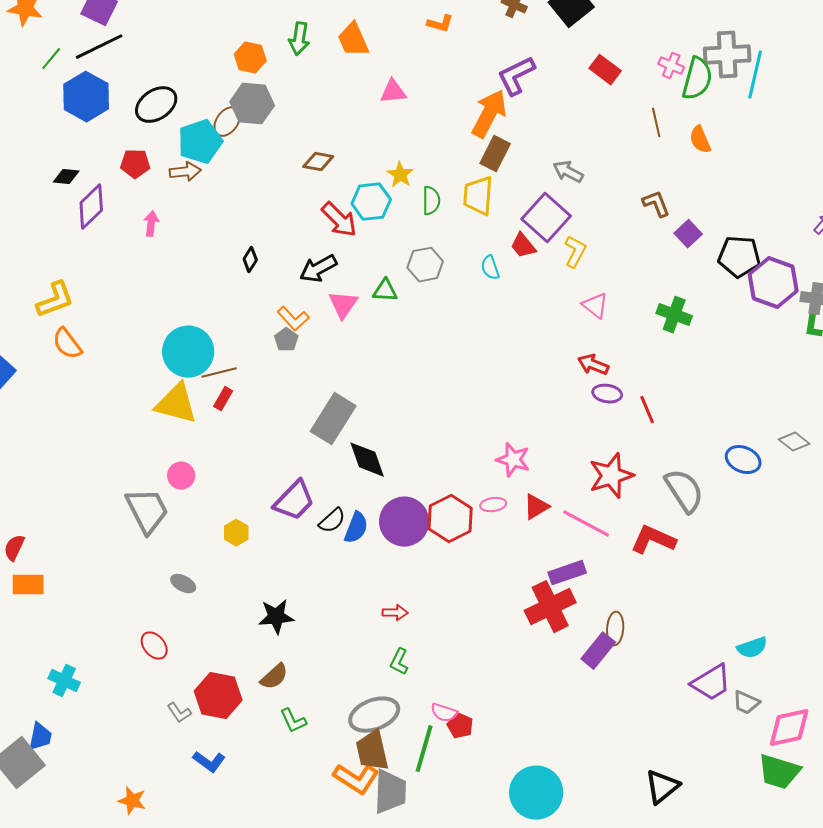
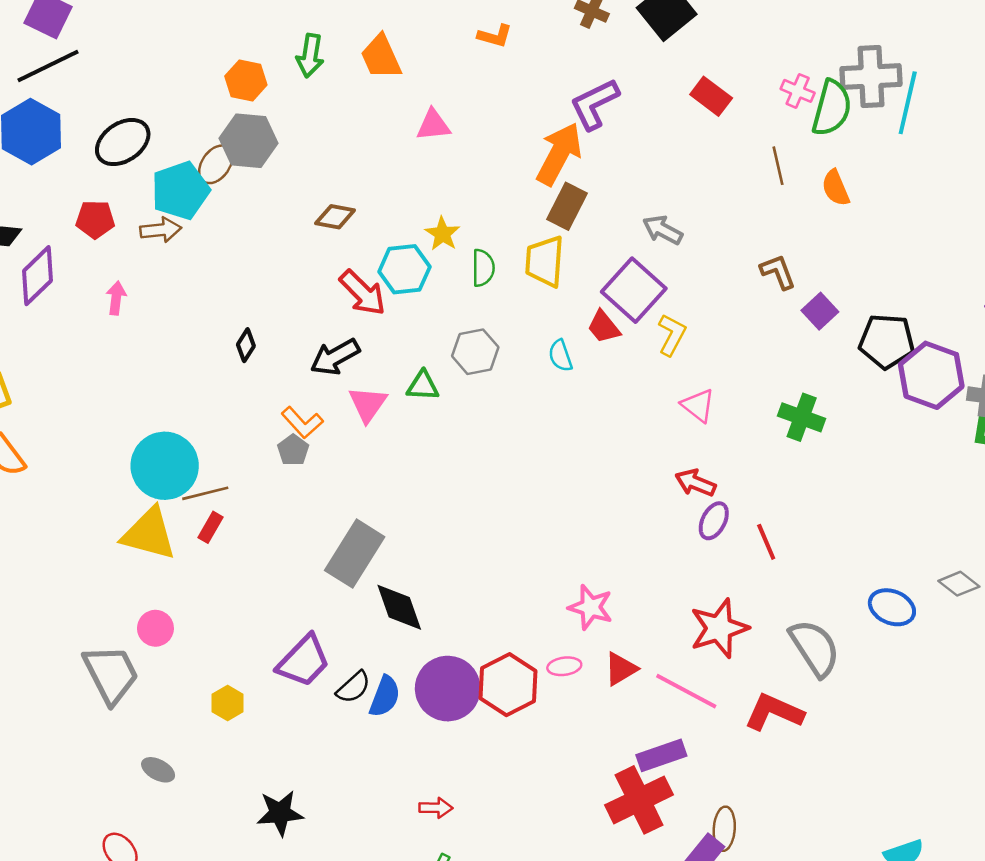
purple ellipse: (607, 394) -> (714, 521), turned -72

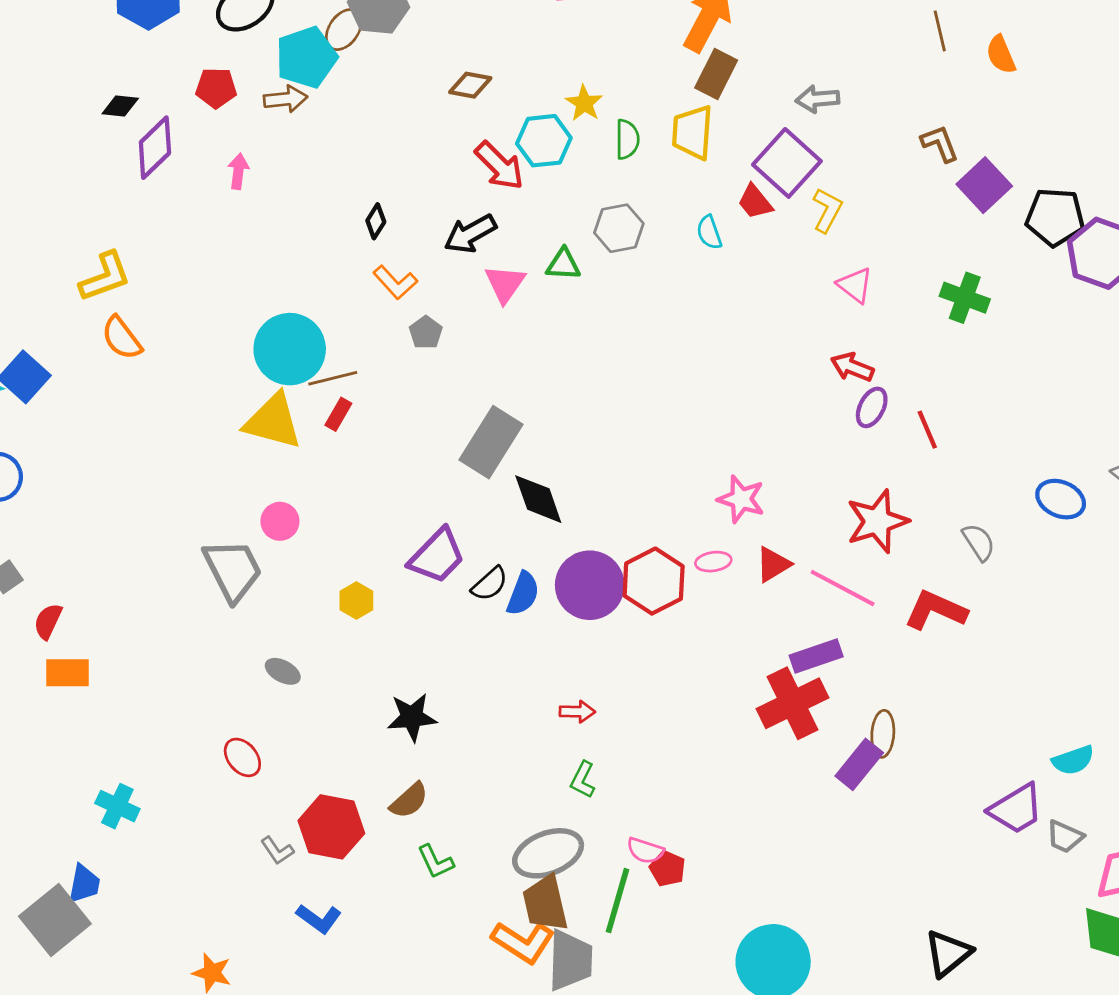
gray arrow: (663, 230) -> (818, 99), turned -33
purple square: (820, 311) -> (984, 185), size x1.4
orange L-shape: (302, 423) -> (395, 282), moved
gray semicircle: (815, 648) -> (979, 542), size x0.6

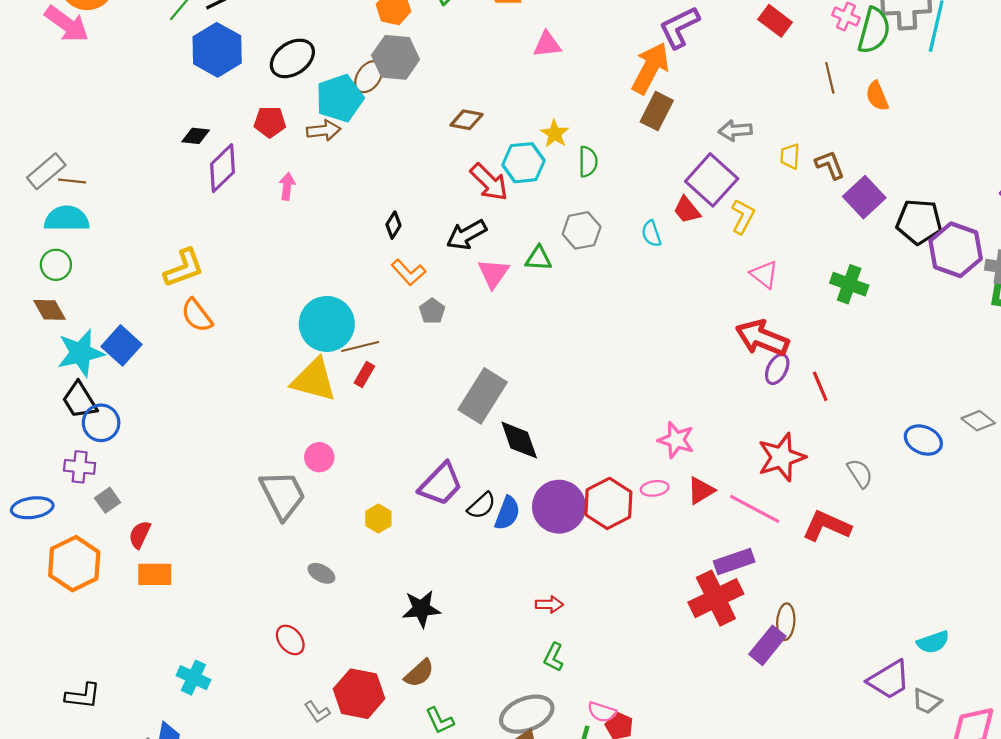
yellow trapezoid: (693, 132) -> (790, 156), moved, size x0.6
red arrow: (852, 367) -> (762, 338), size x1.6

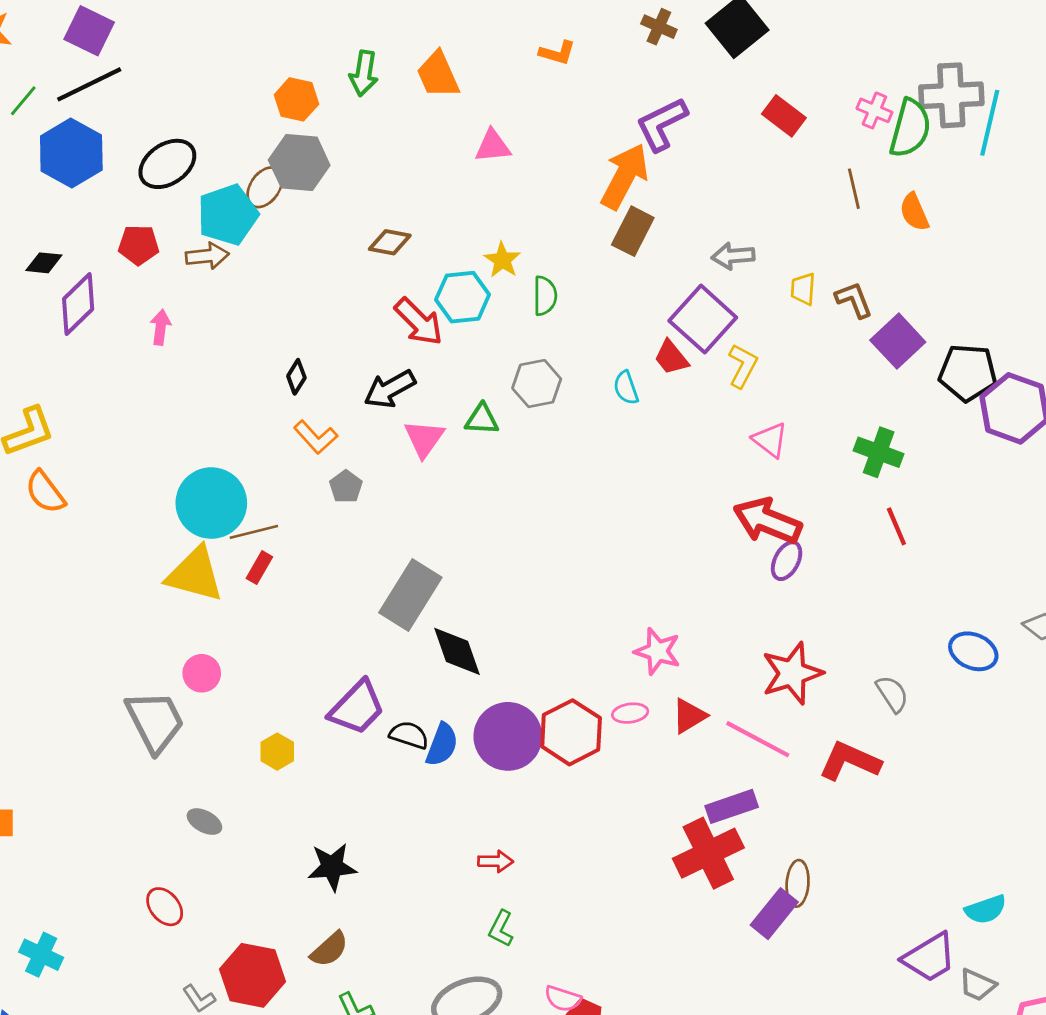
red line: (820, 386) -> (896, 526), moved
black semicircle: (482, 506) -> (409, 735), turned -120

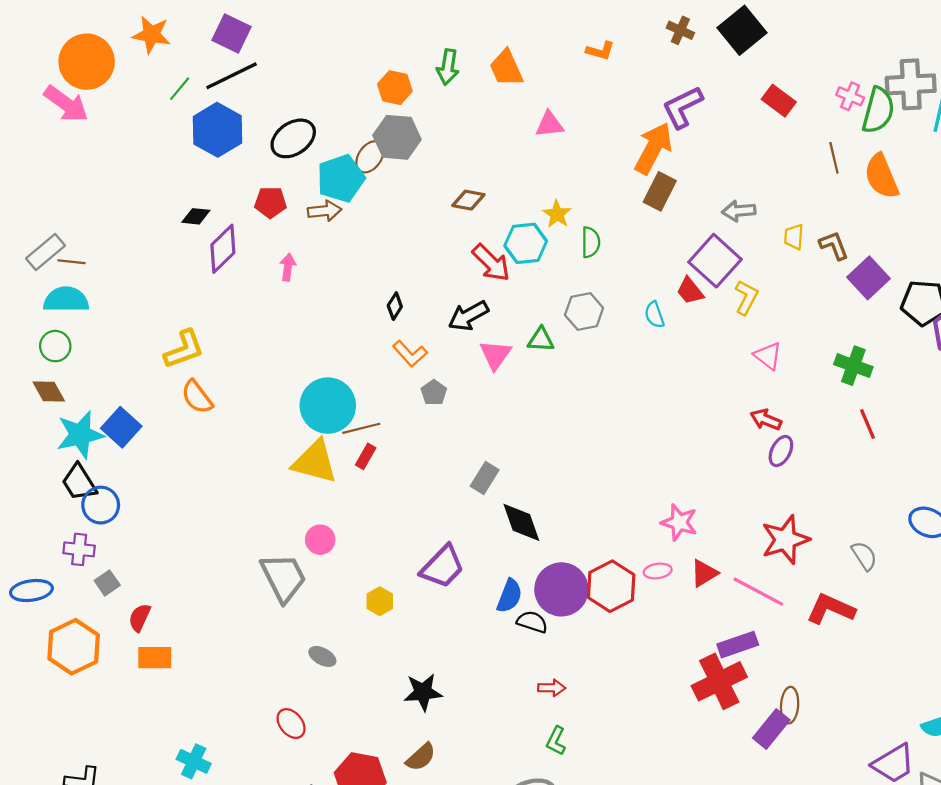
orange semicircle: (914, 212) -> (882, 176), size x1.5
red arrow: (767, 521) -> (766, 420), size x0.6
gray rectangle: (410, 595) -> (485, 478), size x0.6
black semicircle: (409, 735) -> (532, 622), moved

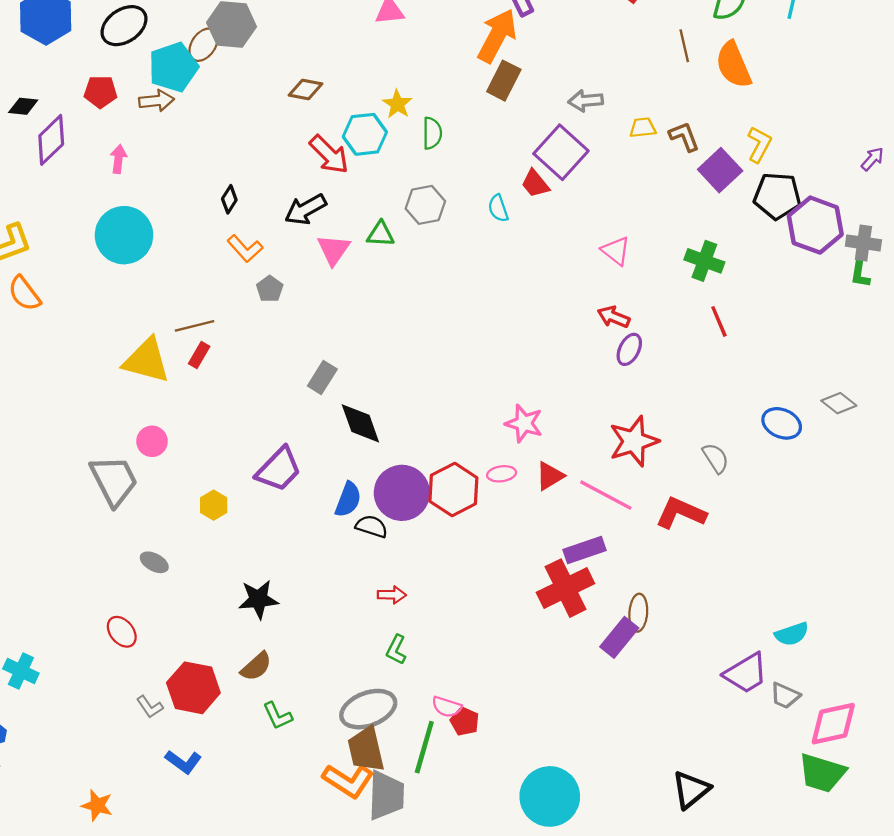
yellow trapezoid: (794, 237) -> (643, 128), turned 80
yellow L-shape: (746, 297) -> (759, 144), moved
cyan circle: (328, 406) -> (124, 235), moved

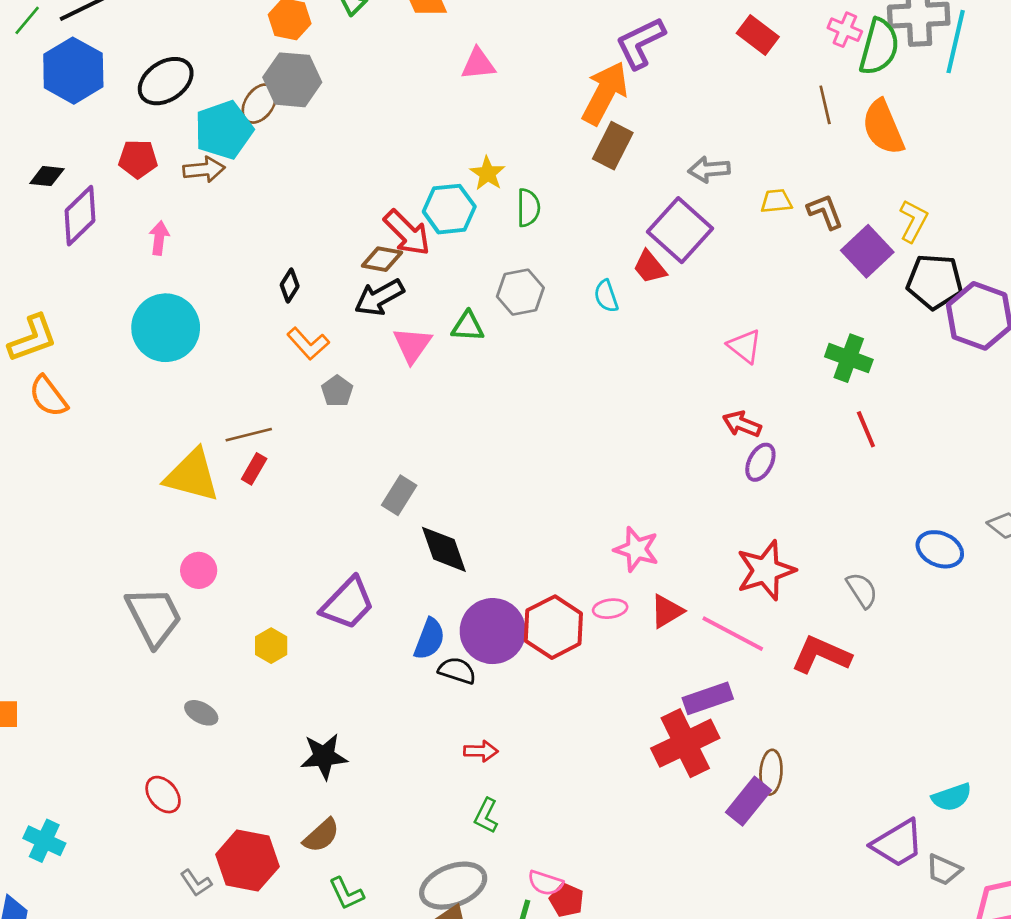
brown diamond: (306, 89) -> (382, 259), moved

